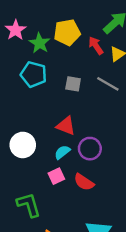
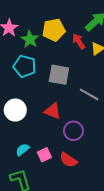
gray square: (73, 84) -> (59, 75), size x1.5
gray line: (108, 84) -> (89, 94), moved
white circle: (23, 145) -> (15, 110), moved
cyan semicircle: (62, 152) -> (23, 150), moved

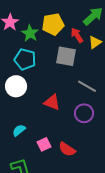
gray square: (59, 75) -> (66, 56), moved
white circle: (15, 110) -> (16, 86), moved
purple circle: (73, 131) -> (84, 113), moved
cyan semicircle: (23, 150) -> (19, 130), moved

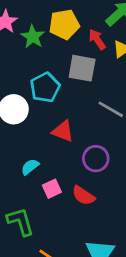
cyan pentagon: (25, 59) -> (45, 87), moved, turned 30
purple circle: (84, 113) -> (96, 159), moved
cyan semicircle: (19, 130) -> (30, 167), moved

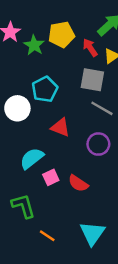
gray square: (82, 68) -> (92, 80), moved
purple circle: (96, 159) -> (98, 144), moved
cyan semicircle: (30, 167) -> (32, 158), size x1.5

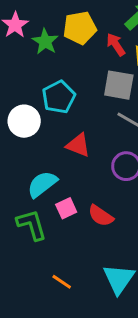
green L-shape: (23, 206) -> (32, 225), moved

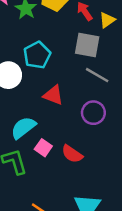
pink square: (66, 208) -> (43, 148), turned -30

